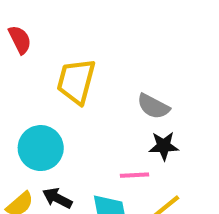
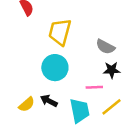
cyan circle: (41, 148) -> (55, 68), moved

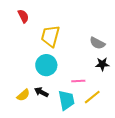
gray semicircle: (105, 47) -> (97, 43), moved
black star: (112, 70) -> (102, 64), moved

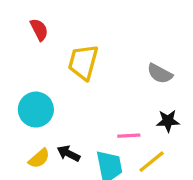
black star: (102, 64) -> (168, 121), moved
cyan circle: (46, 65) -> (36, 110), moved

